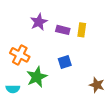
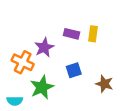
purple star: (39, 22) -> (44, 47), moved
brown star: (97, 85) -> (104, 84), moved

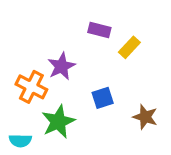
purple rectangle: (71, 34) -> (99, 30), moved
yellow rectangle: (93, 34) -> (129, 47), turned 35

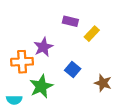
orange cross: (31, 87) -> (22, 62), turned -30
blue square: (103, 98) -> (73, 70), turned -32

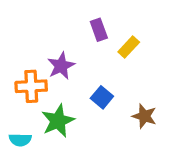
purple rectangle: (70, 21) -> (99, 30), turned 56

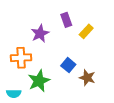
purple star: (61, 66) -> (40, 34), moved
brown star: (144, 116) -> (87, 78), moved

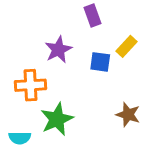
purple rectangle: (66, 20) -> (92, 15), moved
blue square: (68, 65) -> (100, 62), moved, turned -32

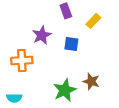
yellow rectangle: (127, 46) -> (93, 21), moved
green star: (57, 119) -> (65, 90), moved

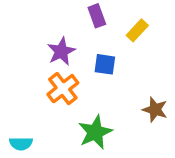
orange cross: (22, 61) -> (63, 89), moved, turned -35
brown star: (91, 81) -> (155, 110), moved

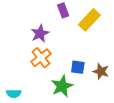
yellow rectangle: (137, 30) -> (89, 20), size x1.5
blue square: (105, 64) -> (78, 67), moved

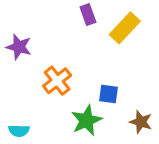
purple star: (40, 34) -> (19, 47), moved, turned -30
brown star: (101, 71) -> (141, 122), moved

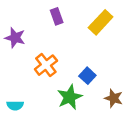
purple rectangle: (88, 15) -> (57, 16), moved
blue square: (109, 94) -> (87, 76), turned 35

